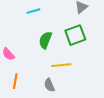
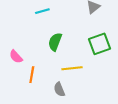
green square: (75, 35) -> (100, 44), moved
orange line: (15, 81) -> (32, 75), moved

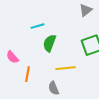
cyan line: (42, 11) -> (37, 26), moved

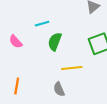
pink semicircle: (12, 57) -> (16, 42), moved
orange line: (27, 74) -> (17, 86), moved

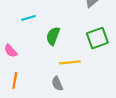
cyan line: (42, 24) -> (29, 18), moved
pink semicircle: (16, 42) -> (11, 51), moved

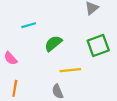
green semicircle: (53, 36) -> (53, 43), turned 30

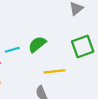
cyan line: (29, 25) -> (12, 50), moved

